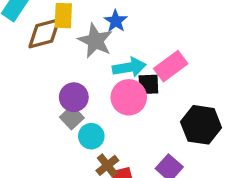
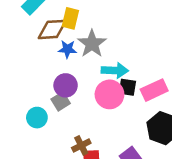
blue star: (116, 21) -> (67, 49), moved, turned 30
pink rectangle: (171, 66) -> (154, 90), moved
cyan circle: (91, 136) -> (37, 118), moved

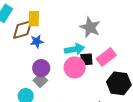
gray star: (92, 44) -> (90, 27), moved

